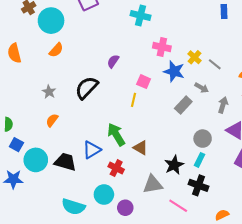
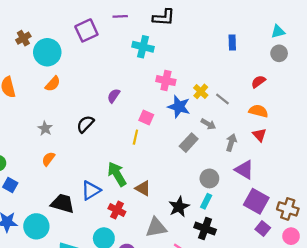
black semicircle: (87, 88) -> (85, 124), size x0.7
cyan circle: (36, 160) -> (36, 226), moved

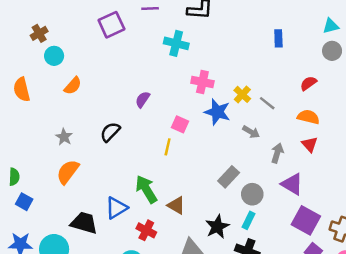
cyan circle: (47, 52) -> (54, 56), moved, size x0.6
gray rectangle: (189, 143) -> (229, 177), moved
orange semicircle: (48, 159) -> (68, 172), size x1.5

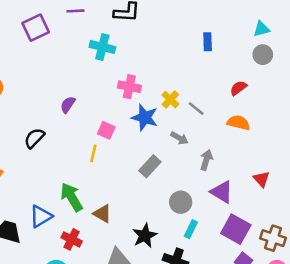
red triangle: (310, 144) -> (261, 179), moved
gray rectangle: (229, 177) -> (150, 166), moved
cyan rectangle: (249, 220) -> (191, 229), moved

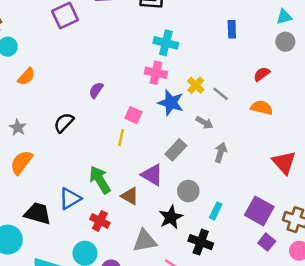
cyan cross: (102, 47) -> (166, 43), moved
gray arrow: (206, 160) -> (221, 152), moved
red triangle: (261, 179) -> (284, 162), size x1.5
purple triangle: (222, 192) -> (152, 175), moved
gray circle: (181, 202) -> (188, 191), moved

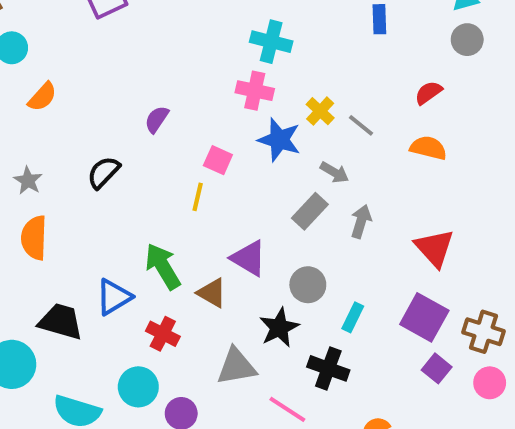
gray rectangle: (176, 150) -> (310, 211), moved
orange semicircle: (21, 162) -> (34, 238), turned -35
red triangle: (284, 162) -> (435, 248), moved

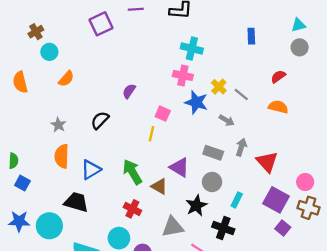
gray rectangle: (310, 211) -> (213, 153), moved, turned 66
red triangle: (435, 248) -> (267, 162), moved
blue triangle: (114, 297) -> (91, 170), moved
pink circle: (490, 383) -> (305, 182), moved

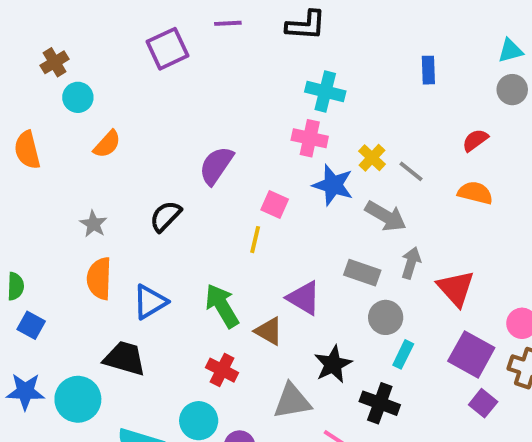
purple semicircle: (129, 91) -> (216, 166), size x1.5
gray arrow: (227, 120) -> (386, 216), size x1.5
gray circle: (212, 182) -> (386, 317), moved

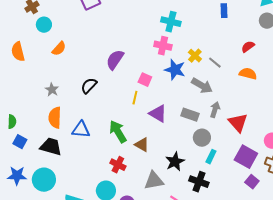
purple triangle: (304, 298) -> (158, 114), moved
blue triangle: (150, 302) -> (81, 130), turned 36
black trapezoid: (125, 358) -> (51, 147), moved

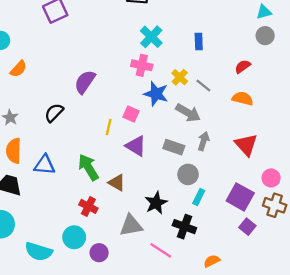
blue rectangle: (224, 11) -> (199, 42), moved
cyan cross: (171, 22) -> (151, 37), turned 30
pink square: (145, 80) -> (131, 114), moved
red triangle: (238, 123) -> (246, 145), moved

